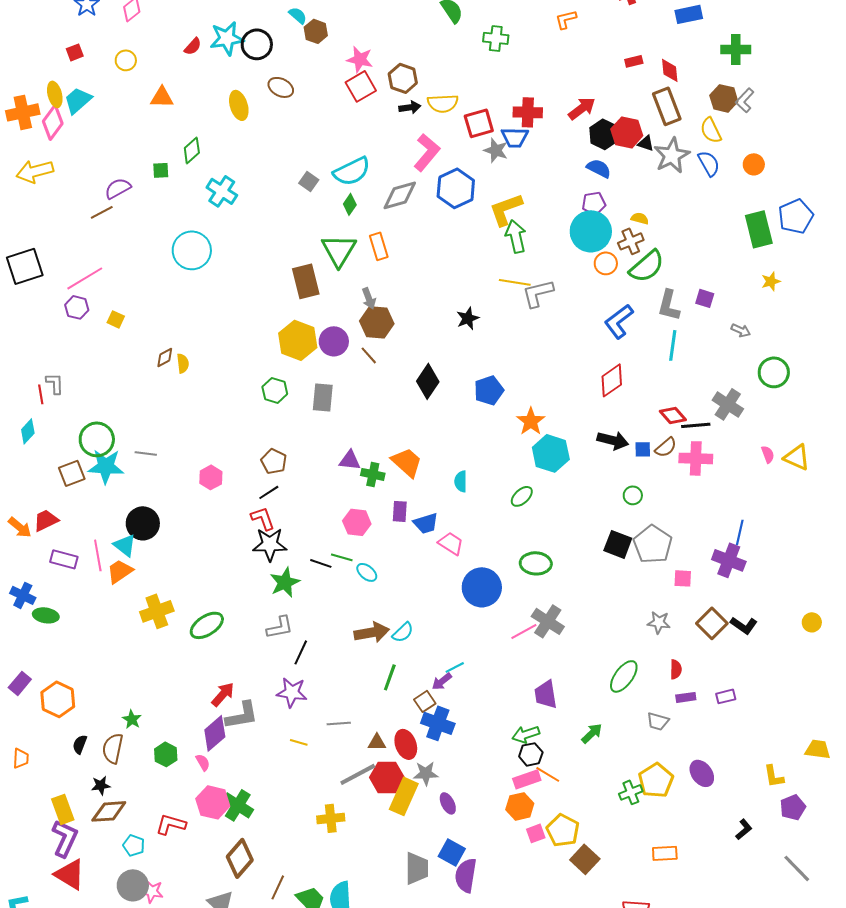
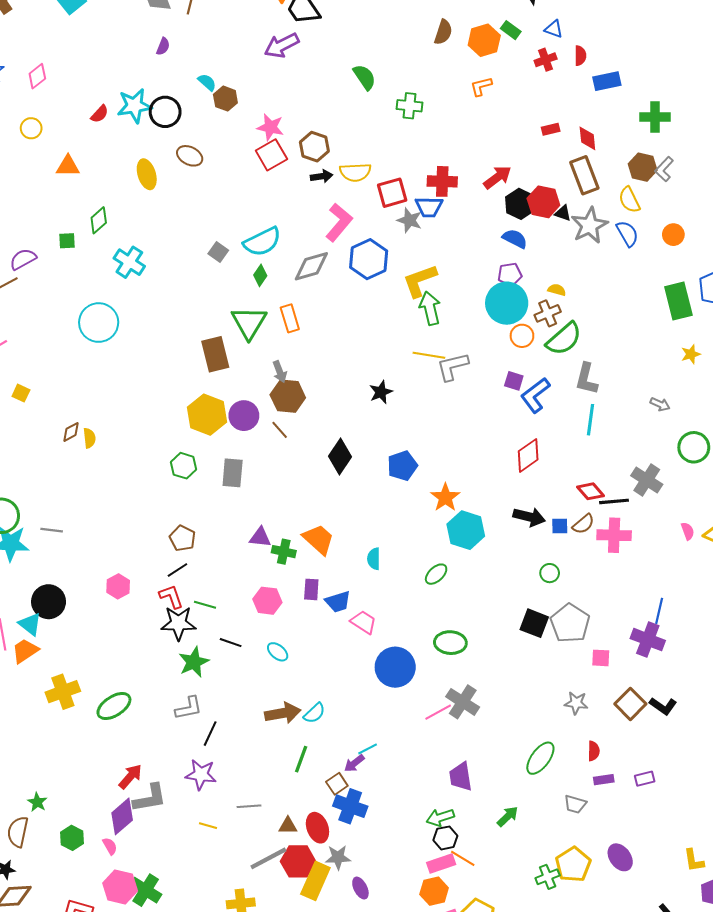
purple square: (705, 298) -> (514, 381), moved
pink hexagon: (211, 477) -> (118, 586), moved
green line: (342, 557) -> (205, 605), moved

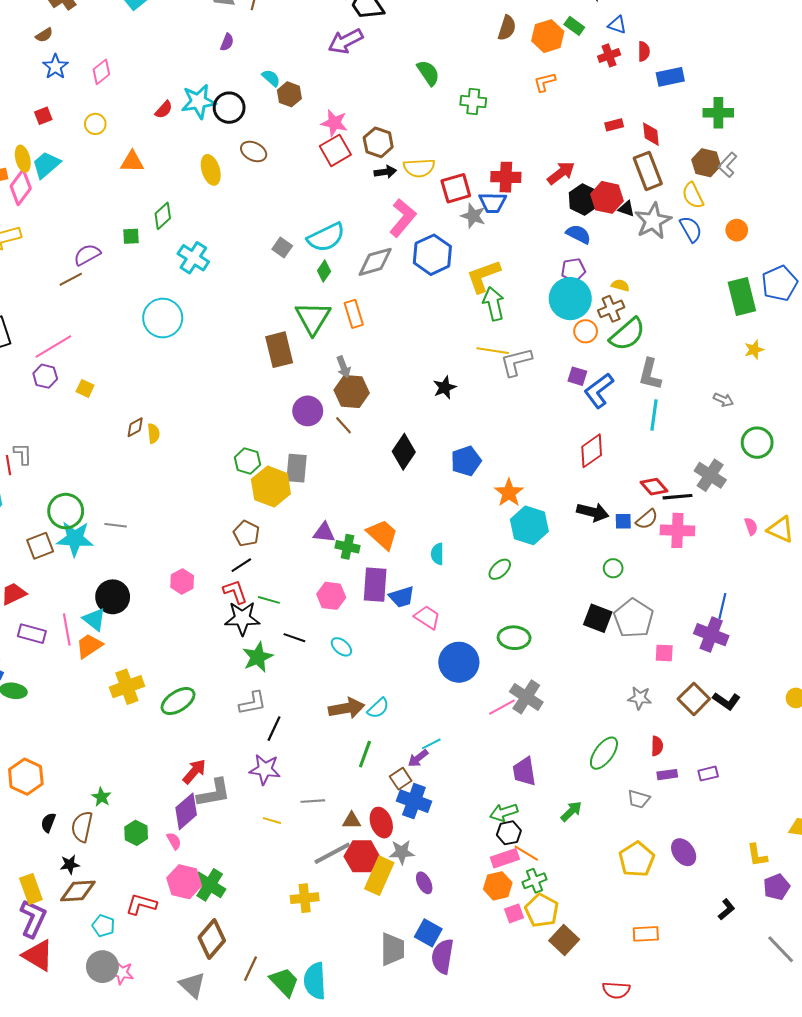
yellow hexagon: (207, 415) -> (271, 487), moved
purple rectangle: (311, 589) -> (375, 585), size x1.6
green cross: (548, 877) -> (534, 881), moved

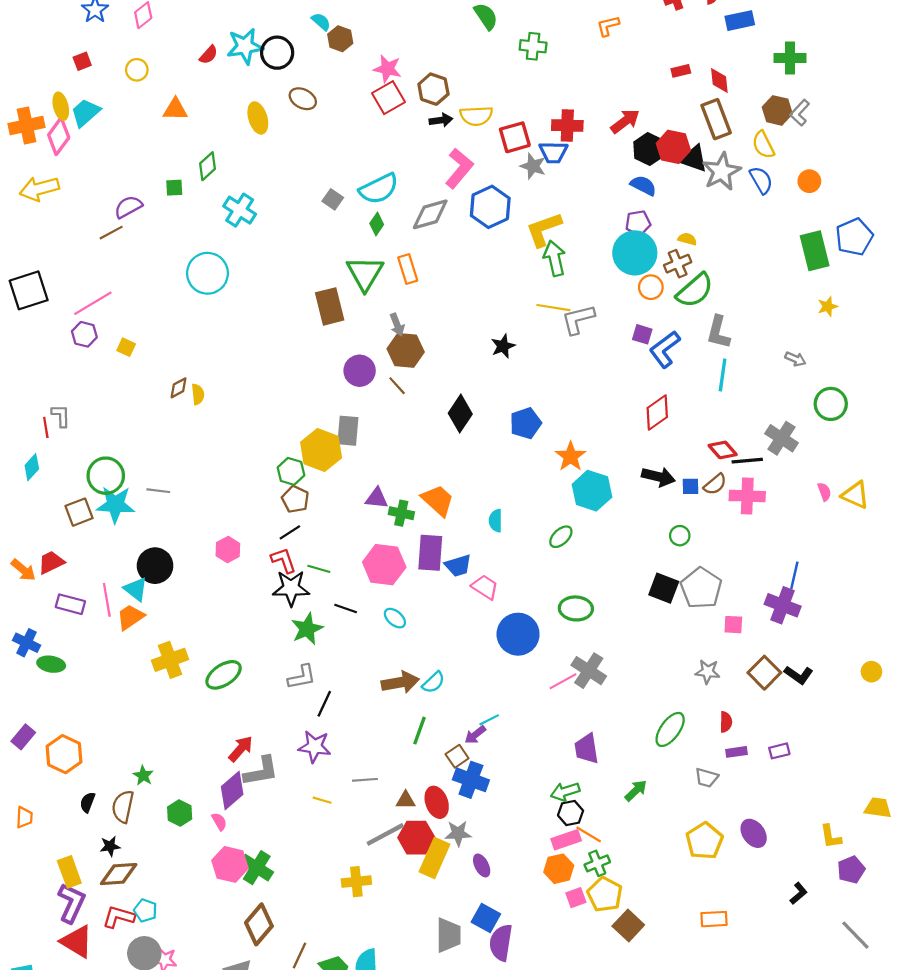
black triangle: (626, 209) -> (694, 159), size x1.6
green hexagon: (247, 461) -> (291, 471), moved
pink hexagon: (331, 596) -> (384, 565), size x1.4
red L-shape: (141, 904) -> (119, 917), moved

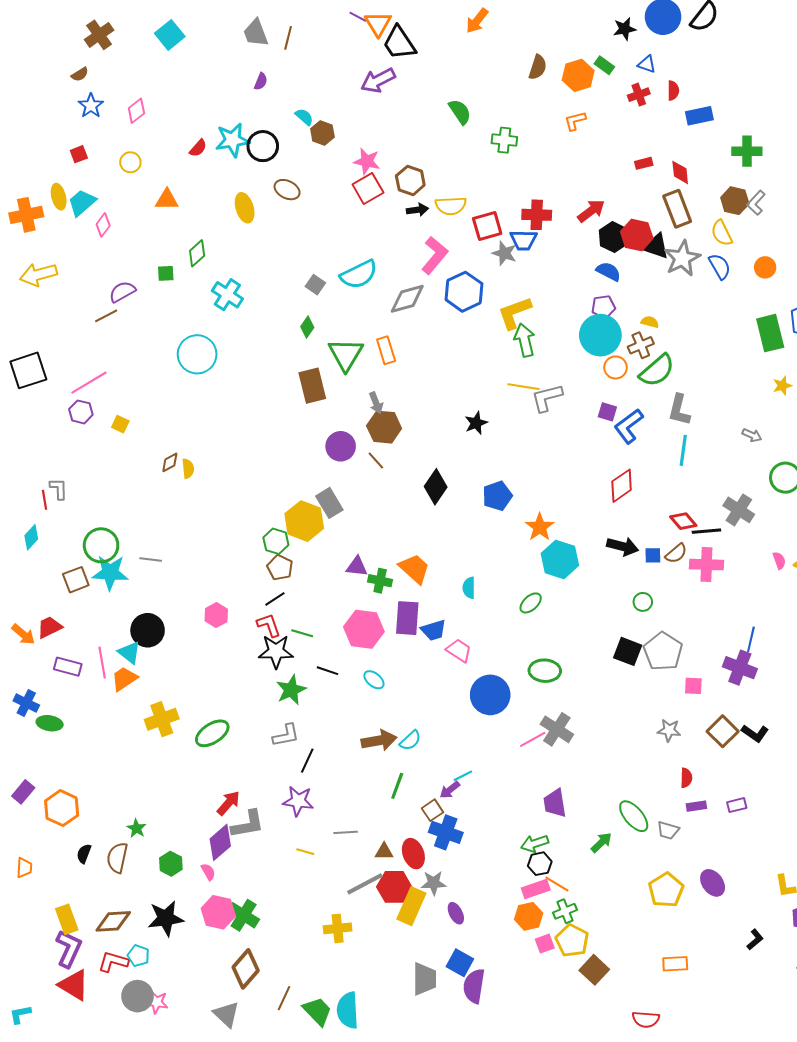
pink diamond: (59, 136) -> (103, 225), moved, size x0.7
green diamond: (377, 224) -> (307, 327), moved
gray rectangle: (348, 431) -> (329, 503), turned -36
green ellipse: (670, 729) -> (634, 816), moved, turned -76
black star: (110, 846) -> (166, 918), moved, size x1.8

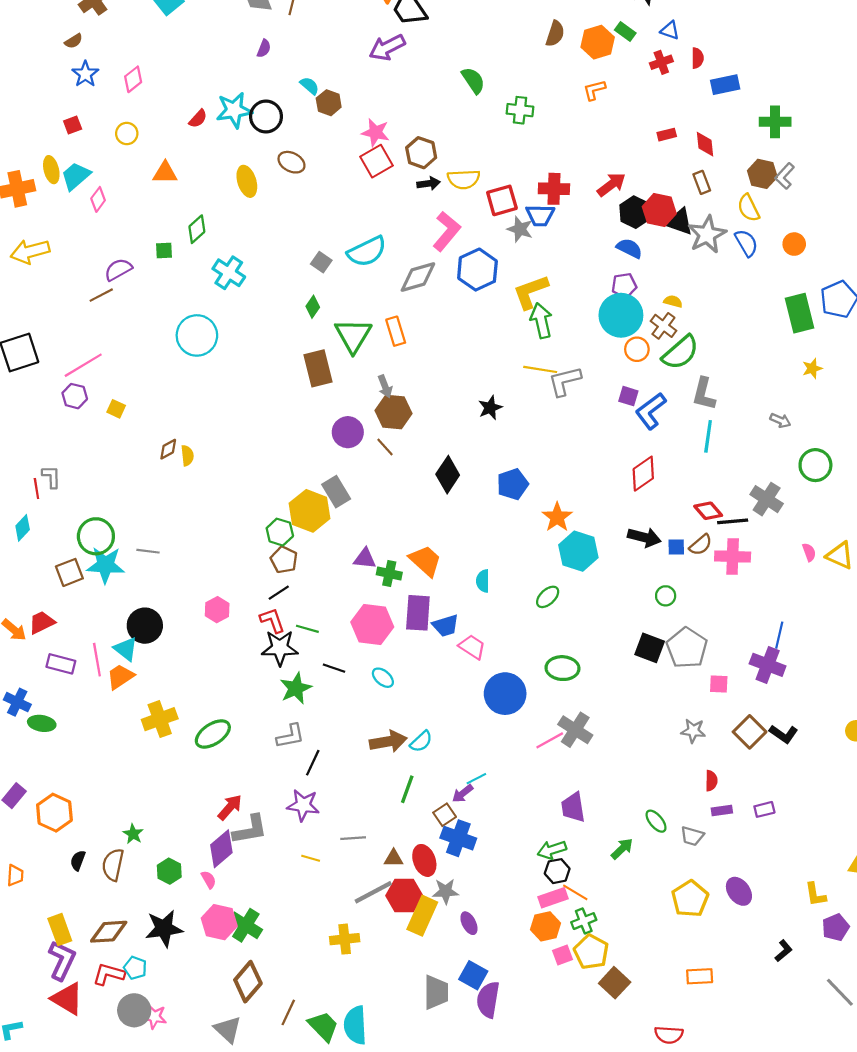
brown rectangle: (677, 209) -> (702, 182), size x0.6
brown cross: (641, 345) -> (663, 326), turned -30
green ellipse: (634, 816) -> (656, 821), size x0.7

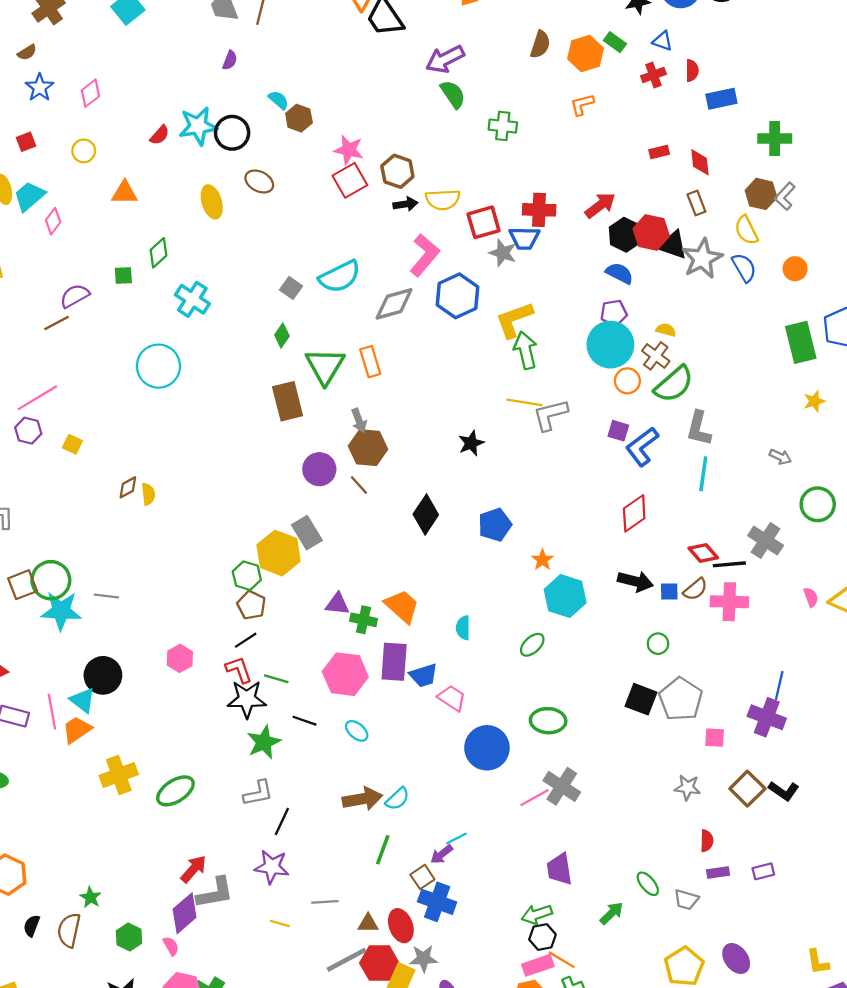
purple arrow: (387, 47) -> (445, 59), moved
orange star: (557, 517) -> (542, 560), size x0.7
brown square: (69, 572) -> (23, 585), moved

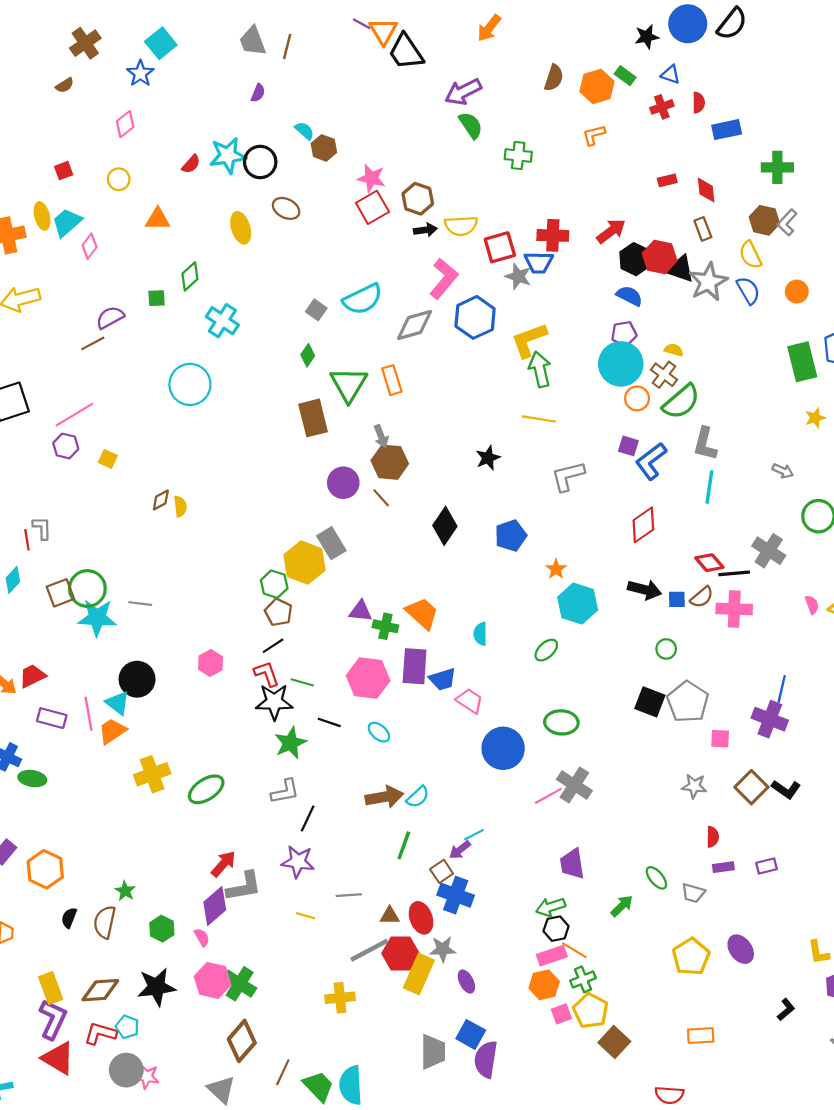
blue star: (40, 87) -> (140, 73), moved
gray L-shape: (550, 415) -> (568, 476), moved

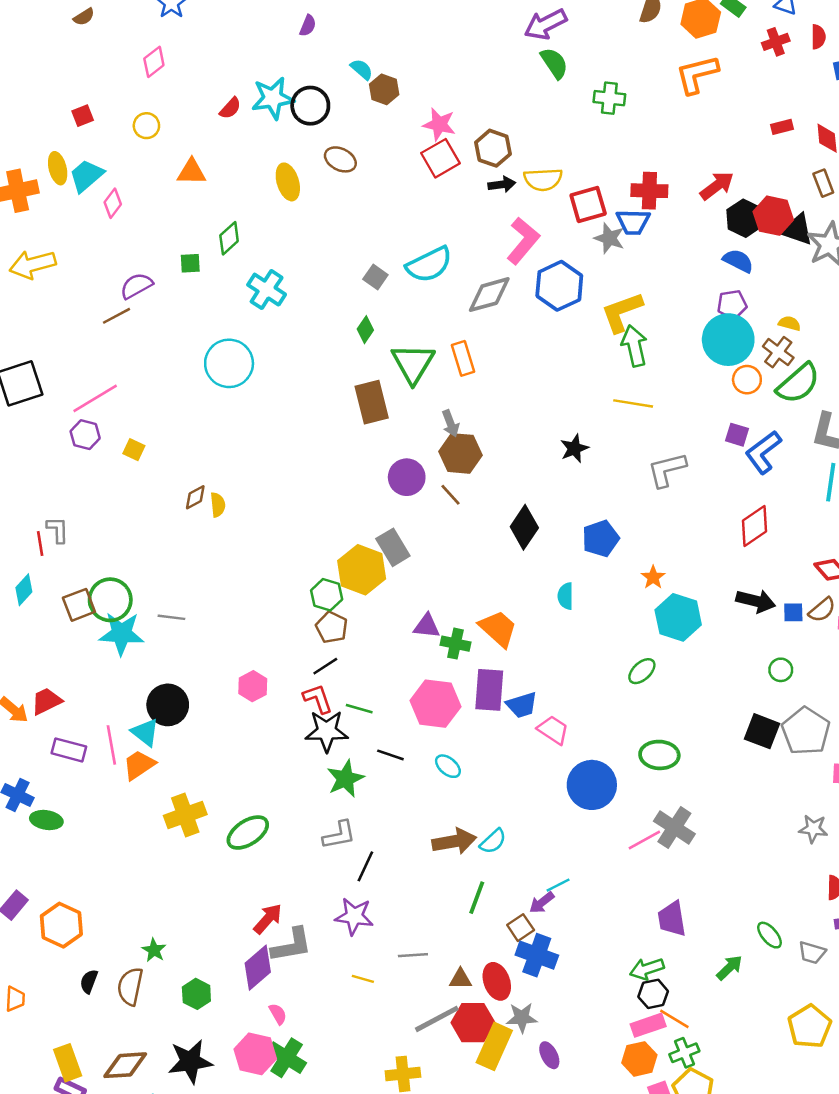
orange L-shape: (594, 135) -> (697, 74), size x1.6
cyan semicircle: (480, 634) -> (566, 596), moved
pink semicircle: (202, 937) -> (278, 1014), moved

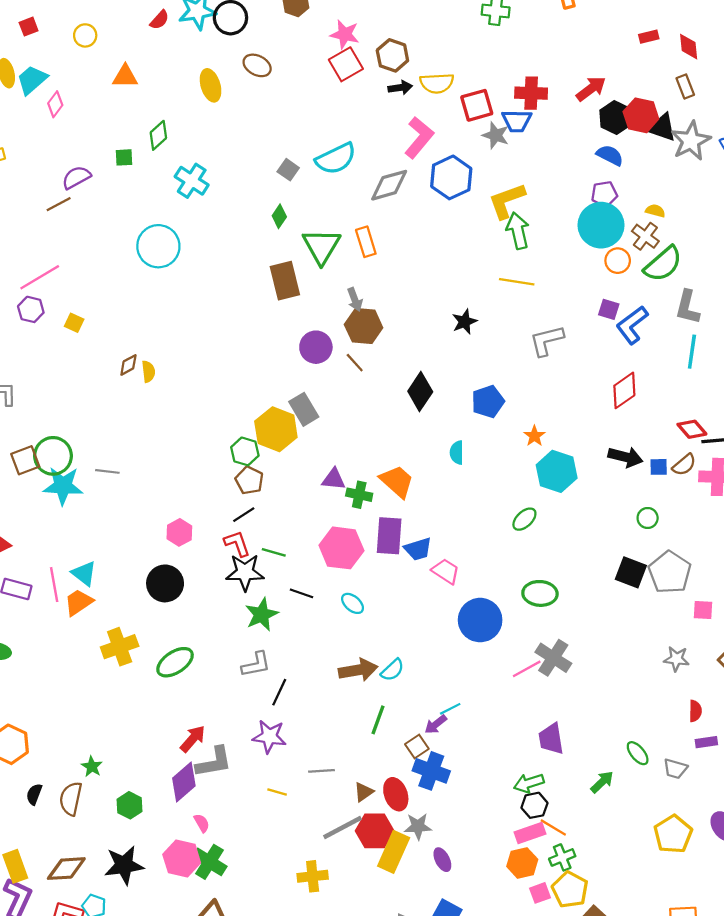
black circle: (168, 705) -> (165, 583), moved
brown triangle: (460, 979) -> (364, 792), turned -35

